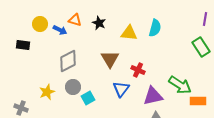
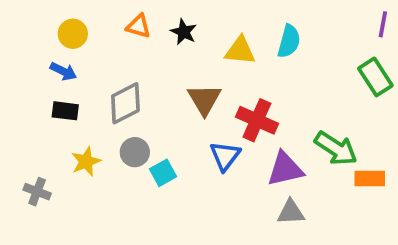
blue arrow: (60, 30) -> (63, 71), moved
black rectangle: (23, 45) -> (65, 111), moved
red cross: (138, 70) -> (257, 120), size x1.5

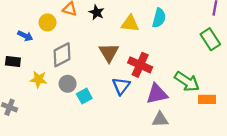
yellow circle: (73, 34) -> (47, 22), moved
black rectangle: (65, 111) -> (13, 61), moved
yellow star: (86, 162) -> (39, 79), moved, turned 30

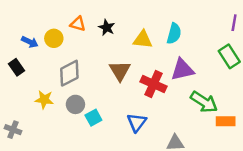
blue arrow: (25, 36) -> (30, 42), moved
black rectangle: (13, 61) -> (17, 67), moved, turned 48
blue triangle: (121, 86) -> (137, 122), moved
purple triangle: (157, 94) -> (182, 70), moved

